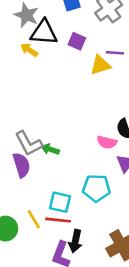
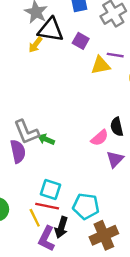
yellow arrow: (29, 50) -> (35, 45), turned -91
pink semicircle: (107, 142) -> (100, 138), turned -60
cyan pentagon: (96, 188) -> (86, 206), moved
yellow line: (34, 219) -> (35, 218), moved

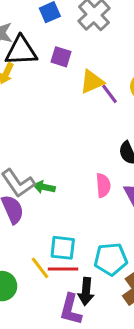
purple line: (115, 55) -> (109, 94), moved, turned 56
pink semicircle: (100, 138) -> (103, 185), moved, turned -42
yellow line: (35, 218) -> (40, 268), moved

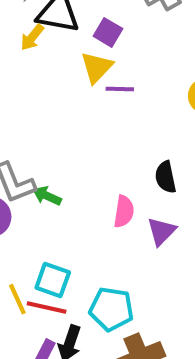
yellow triangle: (92, 82) -> (97, 67), moved, turned -36
purple line: (109, 94) -> (120, 89), moved, turned -65

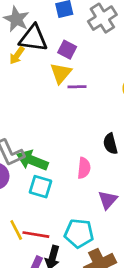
green arrow: (47, 196) -> (32, 160), size x1.6
purple triangle: (161, 231) -> (108, 200), moved
cyan square: (53, 280) -> (40, 187), moved

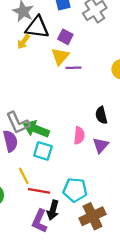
purple triangle: (108, 200) -> (101, 145), moved
yellow line: (16, 230) -> (24, 176), moved

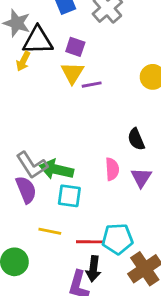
yellow line: (24, 176) -> (50, 231), turned -42
red line: (39, 191) -> (90, 242), moved

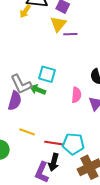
green arrow: (56, 169) -> (38, 90), size x0.7
purple semicircle: (26, 190) -> (15, 101), turned 30
cyan square: (69, 196) -> (47, 74), moved

